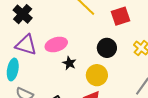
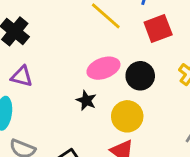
pink ellipse: (56, 44) -> (103, 68), moved
purple triangle: (26, 45) -> (22, 76), size x0.7

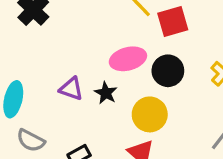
red square: (158, 29) -> (173, 21), moved
purple triangle: (22, 76) -> (71, 89), moved

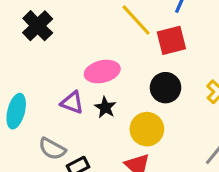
pink ellipse: (128, 59) -> (102, 72), moved
gray semicircle: (31, 140) -> (52, 149), moved

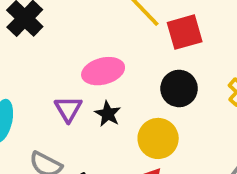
purple triangle: (72, 103) -> (68, 109), turned 40

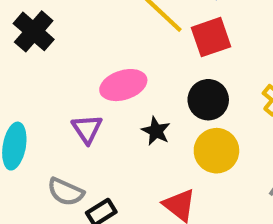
black star: (108, 114) -> (156, 131), moved
yellow circle: (158, 138) -> (216, 151), moved

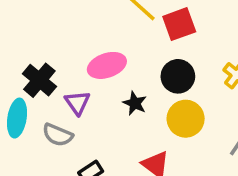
black cross: (34, 31) -> (39, 80), moved
gray semicircle: (66, 192) -> (58, 135), moved

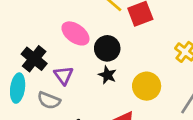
pink ellipse: (107, 65) -> (75, 33), moved, turned 56
black circle: (178, 76) -> (107, 48), moved

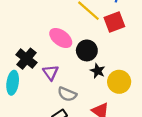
black star: (107, 75) -> (98, 71), moved
gray semicircle: (49, 100) -> (67, 94), moved

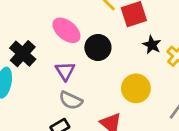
black star: (98, 71) -> (152, 45), moved
purple triangle: (51, 72) -> (65, 71), moved

